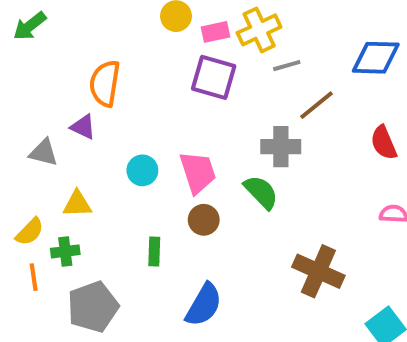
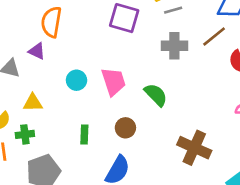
brown line: (316, 105) -> (214, 37), moved
gray cross: (281, 147) -> (174, 46), moved
brown circle: (204, 220) -> (125, 128), moved

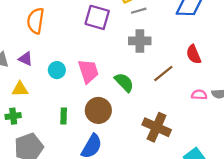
brown line: (214, 37) -> (163, 73), moved
purple triangle: (37, 51) -> (25, 59), moved
brown circle: (125, 128) -> (98, 110), size x1.5

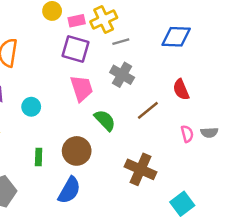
gray cross: (140, 41) -> (122, 75), turned 30
pink trapezoid: (88, 71) -> (82, 88), moved
pink semicircle: (199, 95) -> (187, 134), turned 72

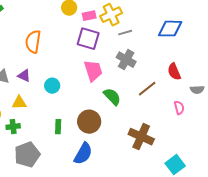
gray semicircle: (209, 133) -> (197, 90), moved

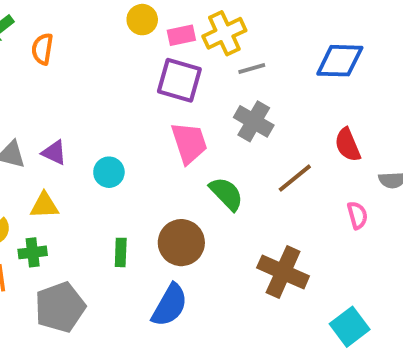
orange semicircle: (33, 42) -> (42, 49), moved, size x0.7

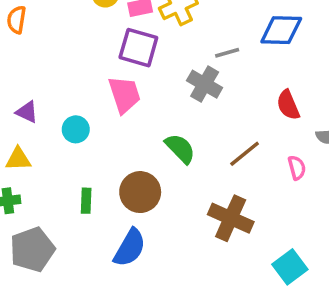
gray line: (252, 68) -> (227, 53), moved
pink trapezoid: (189, 143) -> (124, 95), moved
brown line: (295, 178) -> (245, 154), moved

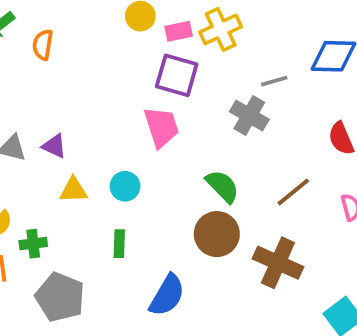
cyan circle: (76, 129) -> (125, 186), moved
yellow triangle: (18, 159) -> (73, 190), moved
brown circle: (140, 192) -> (217, 234), moved
gray pentagon: (32, 249) -> (60, 297), turned -30

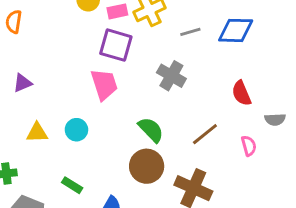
gray line: (274, 81) -> (190, 32), moved
purple triangle: (54, 146) -> (22, 83), moved, turned -48
green rectangle: (119, 244) -> (72, 185), moved, turned -60

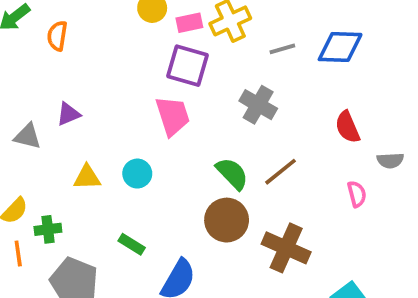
brown line: (205, 134) -> (281, 172), moved

